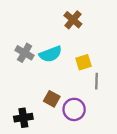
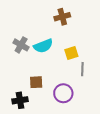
brown cross: (73, 20) -> (62, 17), turned 35
brown square: (52, 99) -> (36, 82), moved, turned -32

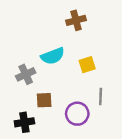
gray cross: (21, 45) -> (26, 74), moved, turned 35
gray line: (82, 69) -> (101, 97), moved

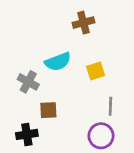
gray cross: (26, 74) -> (28, 82), turned -36
purple circle: (77, 114) -> (101, 136), moved

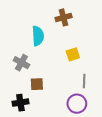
cyan semicircle: (58, 62) -> (38, 36), moved, turned -72

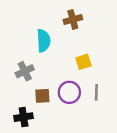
gray cross: (21, 63) -> (25, 71), turned 35
purple circle: (77, 104) -> (69, 92), moved

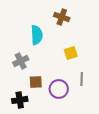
brown cross: (73, 19) -> (62, 17), turned 35
purple circle: (69, 92) -> (59, 89), moved

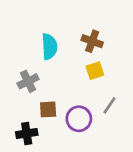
brown cross: (62, 17) -> (92, 41), moved
gray line: (82, 79) -> (110, 105), turned 32

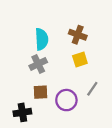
gray cross: (28, 81) -> (38, 64), moved

